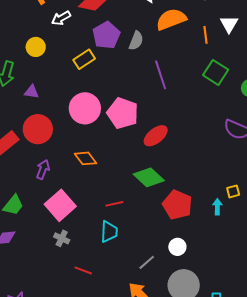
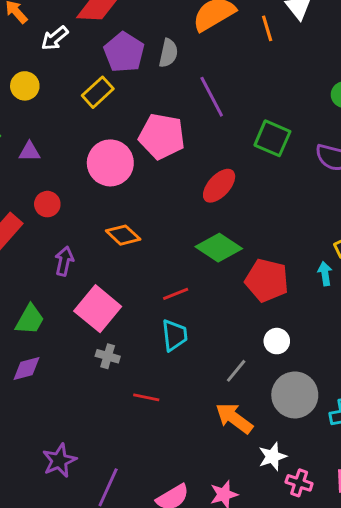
green square: (216, 72) -> (272, 138), moved
pink pentagon: (123, 113) -> (162, 136), moved
red circle: (38, 129) -> (47, 204), size x0.6

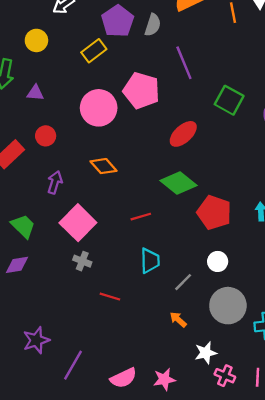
green trapezoid: (30, 320) -> (23, 226), turned -80
cyan trapezoid: (174, 335) -> (150, 261), moved
orange arrow: (234, 418) -> (178, 320), size x0.6

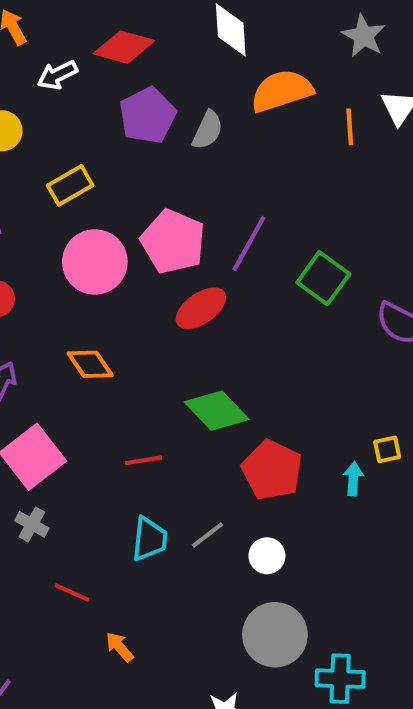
yellow rectangle: (94, 51) -> (70, 185), moved
purple line: (184, 63) -> (249, 243), moved, turned 44
red ellipse: (183, 134) -> (201, 308), moved
gray line: (183, 282) -> (207, 535), moved
orange arrow: (178, 320) -> (119, 647), moved

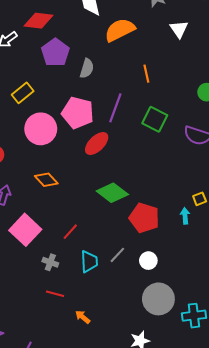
orange line: (350, 127) -> (146, 74), moved
gray semicircle: (208, 130) -> (87, 68), moved
red line: (144, 460) -> (70, 232), moved, turned -30
gray cross: (32, 524) -> (50, 262), moved

